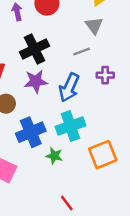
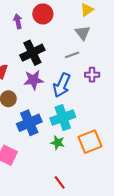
green star: (54, 156) -> (58, 143), moved

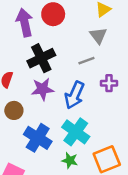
purple arrow: (18, 21) -> (25, 23), size x1.6
cyan cross: (63, 118) -> (76, 132), turned -35
blue cross: (29, 123) -> (38, 138), turned -35

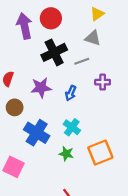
gray triangle: (98, 36) -> (93, 38), turned -35
black cross: (41, 58) -> (54, 52), moved
blue arrow: (75, 95) -> (71, 93), size x0.6
cyan cross: (76, 132) -> (72, 127), size x0.7

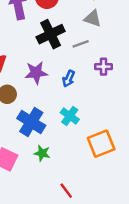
green star: (66, 154) -> (42, 153), moved

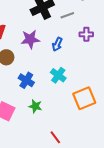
blue cross: (31, 122) -> (26, 80), size x0.7

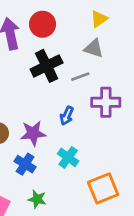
purple cross: (86, 34) -> (106, 102), size x1.5
purple star: (30, 39) -> (33, 133), moved

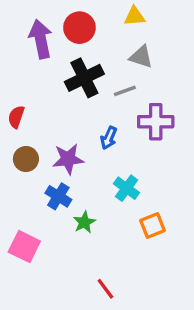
yellow triangle: (99, 19) -> (135, 16), moved, turned 30
cyan cross: (68, 157) -> (127, 188), moved
orange square: (103, 188) -> (152, 226), size x0.7
green star: (37, 199) -> (84, 222), moved, turned 30

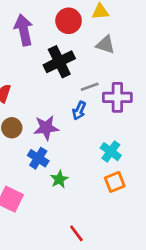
red circle: (79, 28) -> (69, 21), moved
gray line: (125, 91) -> (90, 87), moved
cyan cross: (127, 188) -> (111, 152), moved

